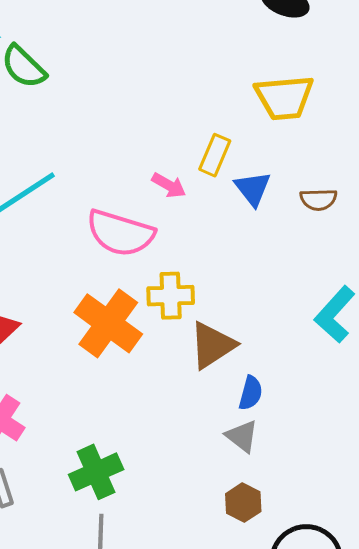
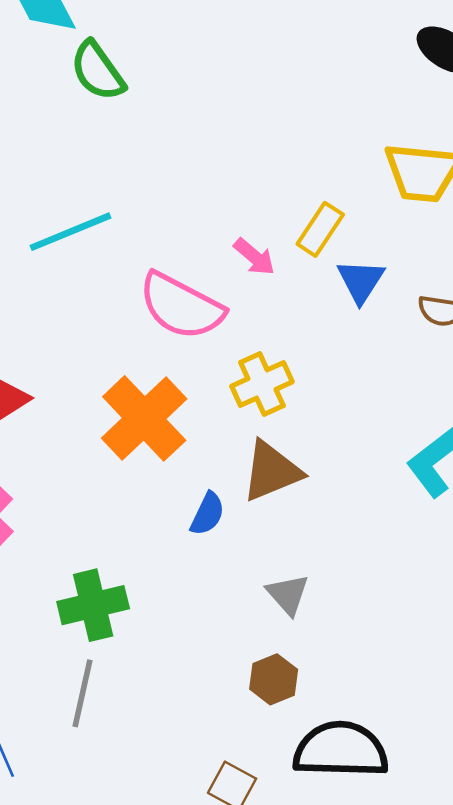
yellow cross: (171, 296) -> (262, 384), moved, turned -33
blue semicircle: (251, 393) -> (207, 514), moved

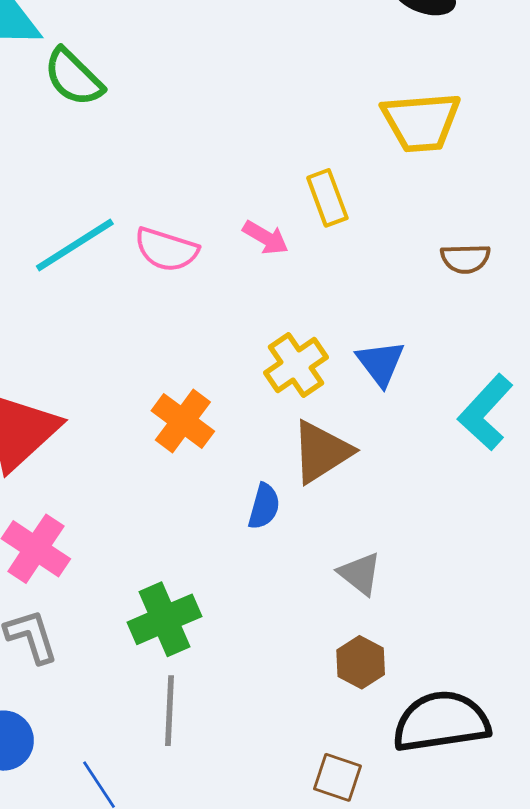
yellow rectangle: (320, 229) -> (327, 198), turned -44
blue triangle: (361, 281) -> (381, 363), moved
pink semicircle: (181, 306) -> (166, 250), moved, size x0.7
orange cross: (144, 418) -> (183, 421), size x0.7

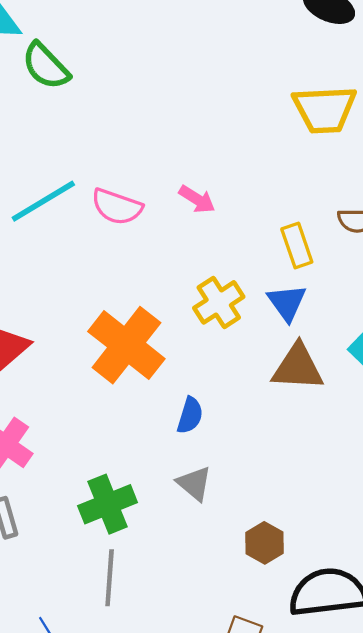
yellow rectangle: (327, 198) -> (297, 245), moved
orange cross: (183, 421) -> (126, 345), size x1.5
brown triangle: (321, 452) -> (298, 367), moved, turned 34
gray triangle: (360, 574) -> (194, 483), moved

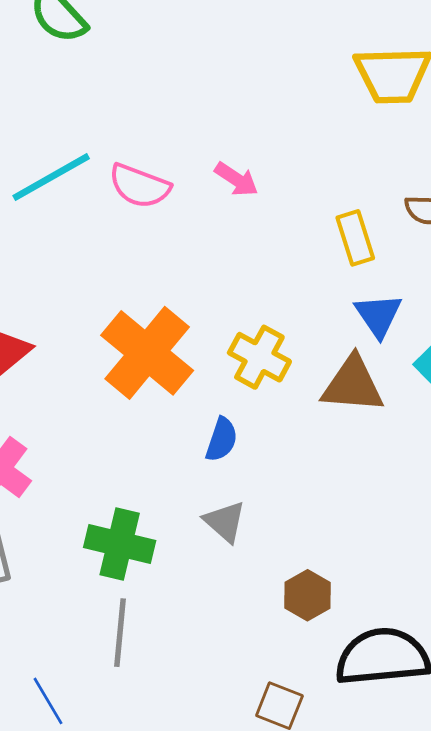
yellow cross: (219, 302) -> (259, 357), moved, turned -30
blue triangle: (287, 303) -> (378, 315), moved
green cross: (108, 504) -> (120, 544), turned 34

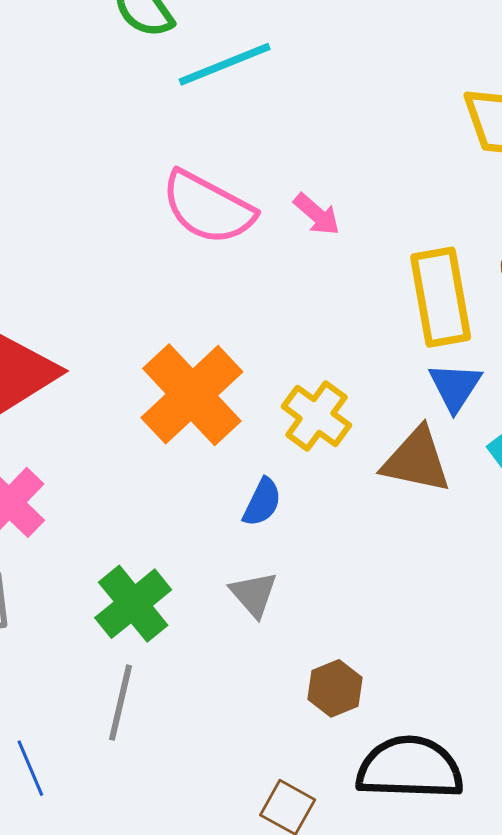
cyan line: (51, 177) -> (225, 64), moved
pink semicircle: (140, 186) -> (208, 208), size x1.4
yellow rectangle: (355, 238) -> (441, 297), size x1.6
green cross: (120, 544) -> (133, 604), turned 30

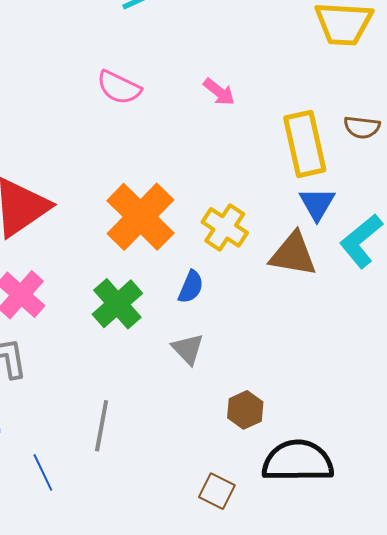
pink semicircle: (208, 208) -> (119, 88), moved, size x0.7
green cross: (133, 604) -> (117, 304), moved

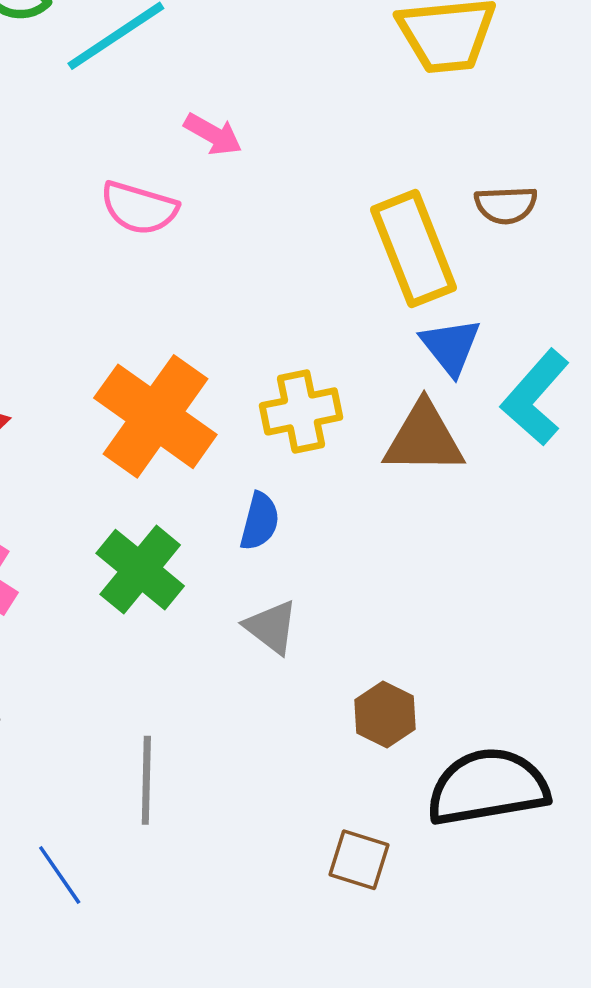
pink semicircle: (119, 88) -> (139, 208), moved
pink arrow: (219, 92) -> (213, 134), moved
yellow cross: (225, 227) -> (301, 411), turned -36

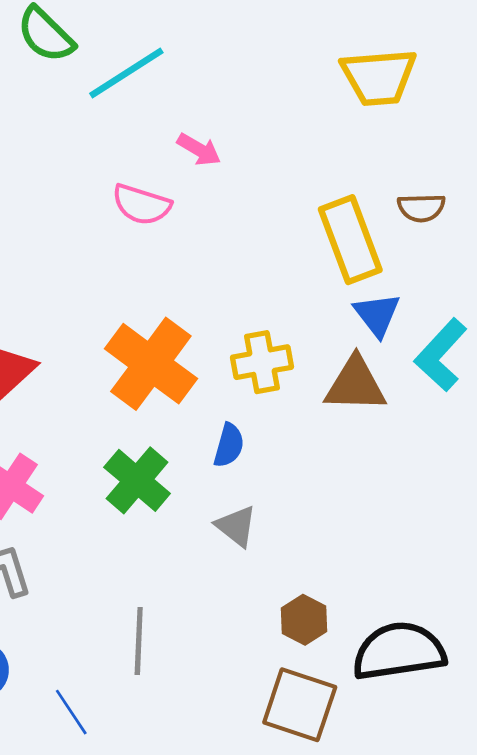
brown hexagon: (385, 715) -> (304, 620), moved
brown square: (359, 860) -> (300, 705), size x1.6

